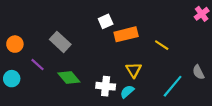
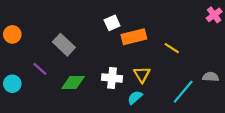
orange circle: (15, 44) -> (12, 34), moved
gray semicircle: (198, 72) -> (211, 77), turned 120
green diamond: (69, 78) -> (73, 83), turned -50
white cross: (106, 86) -> (112, 78), moved

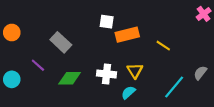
white square: (112, 23) -> (107, 22), turned 32
gray semicircle: (211, 77) -> (200, 73), turned -56

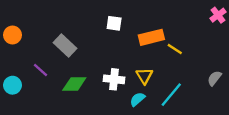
orange rectangle: (127, 35) -> (151, 37), moved
cyan line: (174, 87) -> (171, 95), moved

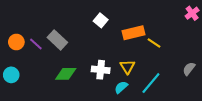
white square: (114, 23) -> (101, 20), turned 32
orange circle: (12, 35) -> (16, 42), moved
purple line: (41, 70) -> (36, 44), moved

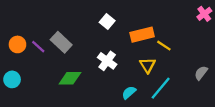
yellow triangle: (127, 67) -> (148, 65), moved
white cross: (101, 70) -> (107, 61), moved, turned 30

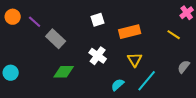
white square: (107, 22) -> (98, 20), turned 32
orange circle: (17, 44) -> (13, 17), moved
yellow line: (164, 46) -> (174, 35), moved
purple line: (38, 47) -> (35, 22), moved

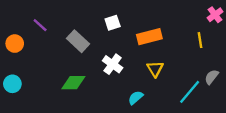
orange circle: (13, 17) -> (15, 44), moved
yellow line: (174, 35) -> (200, 40), turned 48
gray rectangle: (56, 39) -> (78, 41), moved
cyan line: (147, 81) -> (190, 92), moved

